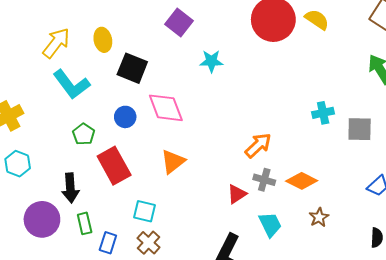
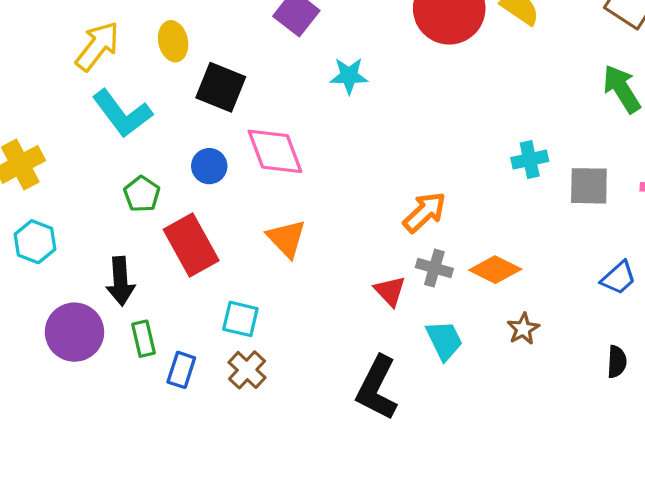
orange triangle: (173, 162) -> (286, 238), turned -36
red triangle: (237, 194) -> (390, 291), turned -40

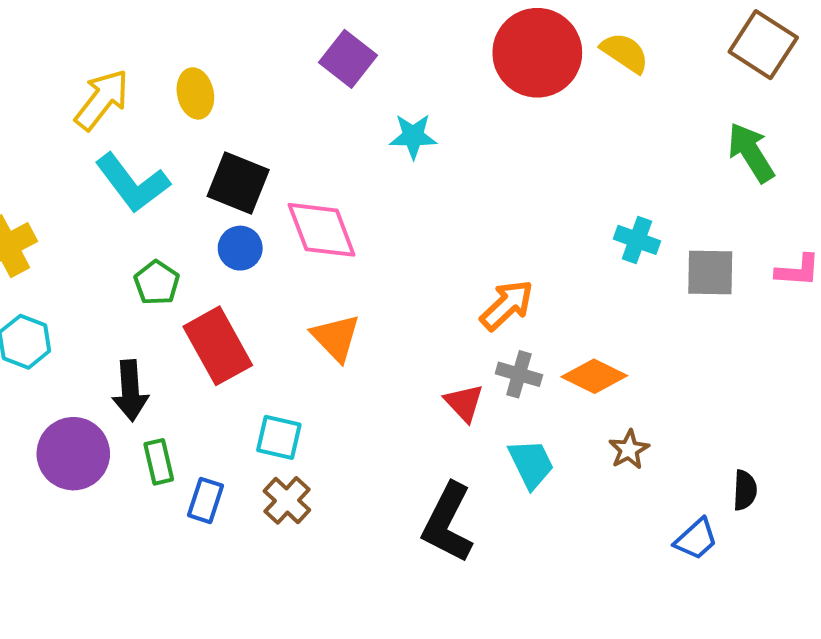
black square: (221, 87) -> (238, 183), moved
cyan cross: (530, 160) -> (637, 240), turned 32
blue trapezoid: (618, 278) -> (696, 539), moved

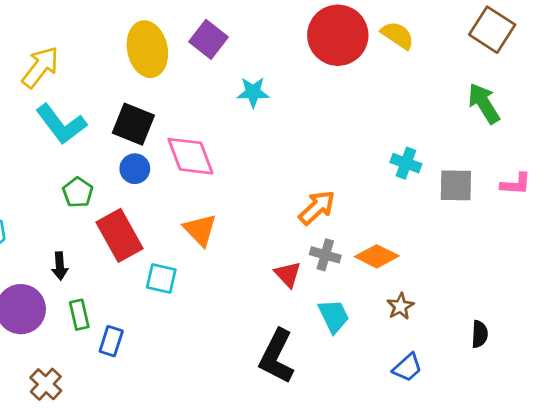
yellow ellipse: (195, 93) -> (147, 49), moved, size x1.6
black arrow: (130, 391) -> (60, 266), size x0.7
cyan square: (279, 437) -> (161, 279), moved
brown cross: (287, 500) -> (46, 384), moved
blue trapezoid: (696, 539) -> (407, 367), moved

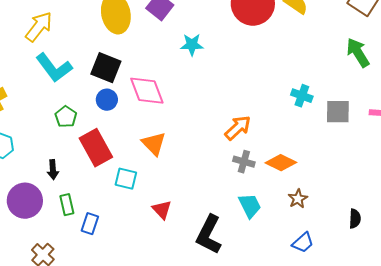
red triangle: (288, 274) -> (162, 210), moved

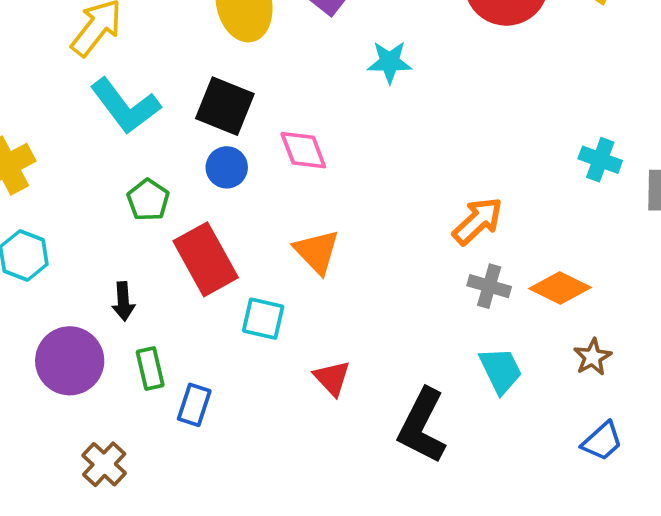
pink diamond: (147, 91) -> (303, 150), size x0.7

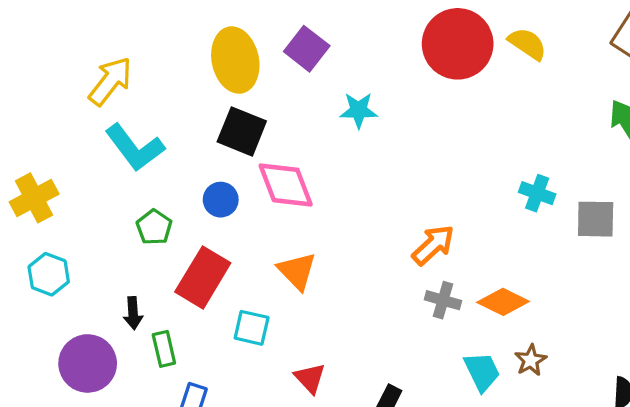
black square: (225, 106) -> (242, 131), moved
pink diamond: (303, 150) -> (286, 185), size x1.4
red rectangle: (206, 259) -> (203, 277), turned 60
green rectangle: (150, 368) -> (164, 349), moved
cyan trapezoid: (501, 370) -> (482, 372), moved

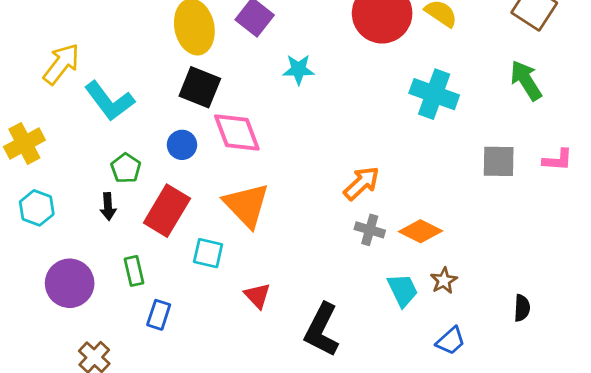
yellow arrow: (110, 81) -> (61, 64), moved
cyan cross: (537, 193) -> (434, 94), moved, size x1.6
orange triangle: (297, 271) -> (246, 205), size x1.4
black arrow: (133, 313) -> (108, 207), moved

